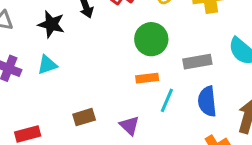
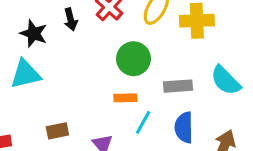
cyan triangle: (47, 65) -> (25, 74), size x1.5

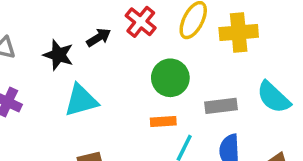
black arrow: (71, 19) -> (99, 37), turned -105
cyan triangle: (25, 74) -> (81, 100), moved

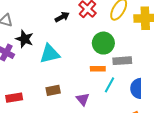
black star: (58, 55) -> (25, 39), moved
gray rectangle: (221, 106) -> (122, 61), moved

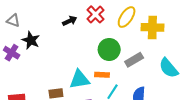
cyan triangle: (50, 54) -> (79, 79), moved
gray rectangle: (122, 61) -> (134, 60), moved, turned -30

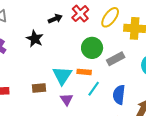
black star: (31, 40) -> (35, 39), moved
cyan triangle: (79, 79) -> (62, 76), turned -50

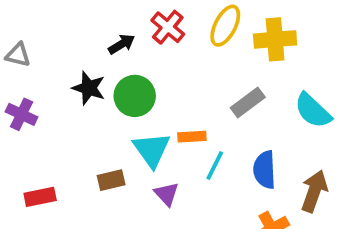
green circle: (92, 48) -> (135, 96), moved

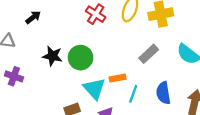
black arrow: (122, 44) -> (33, 17), moved

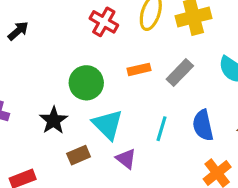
black star: (52, 56) -> (54, 120), moved, turned 30
orange rectangle: (118, 78) -> (139, 69), moved

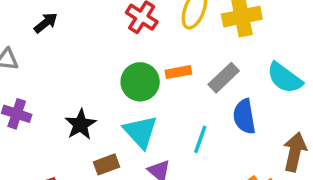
green circle: (86, 83) -> (140, 82), moved
blue semicircle: (203, 125) -> (244, 116), moved

